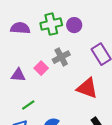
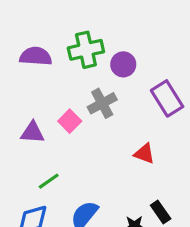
purple circle: (74, 25) -> (123, 64), moved
red triangle: (87, 88) -> (144, 154), size x0.6

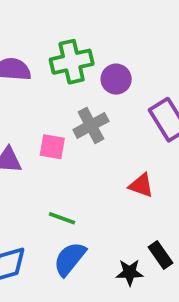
pink square: (70, 121) -> (52, 147), turned -35
green line: (49, 181) -> (62, 218), moved, turned 55

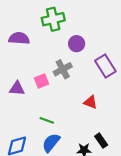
green cross: (72, 62) -> (53, 19), moved
pink square: (52, 147) -> (41, 81), turned -32

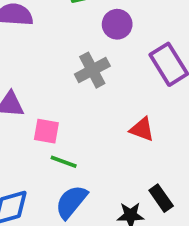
pink square: (41, 81) -> (46, 131), moved, turned 32

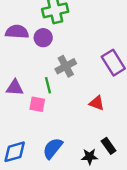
purple circle: (117, 24) -> (43, 38), moved
green line: (64, 162) -> (48, 85), moved, turned 56

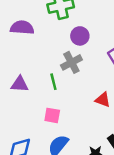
purple circle: (43, 38) -> (80, 36), moved
pink square: (37, 104) -> (52, 115), moved

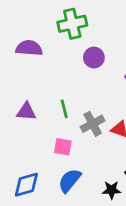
gray cross: (71, 62) -> (93, 124), moved

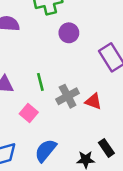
pink square: (63, 147) -> (29, 113), moved, turned 30

